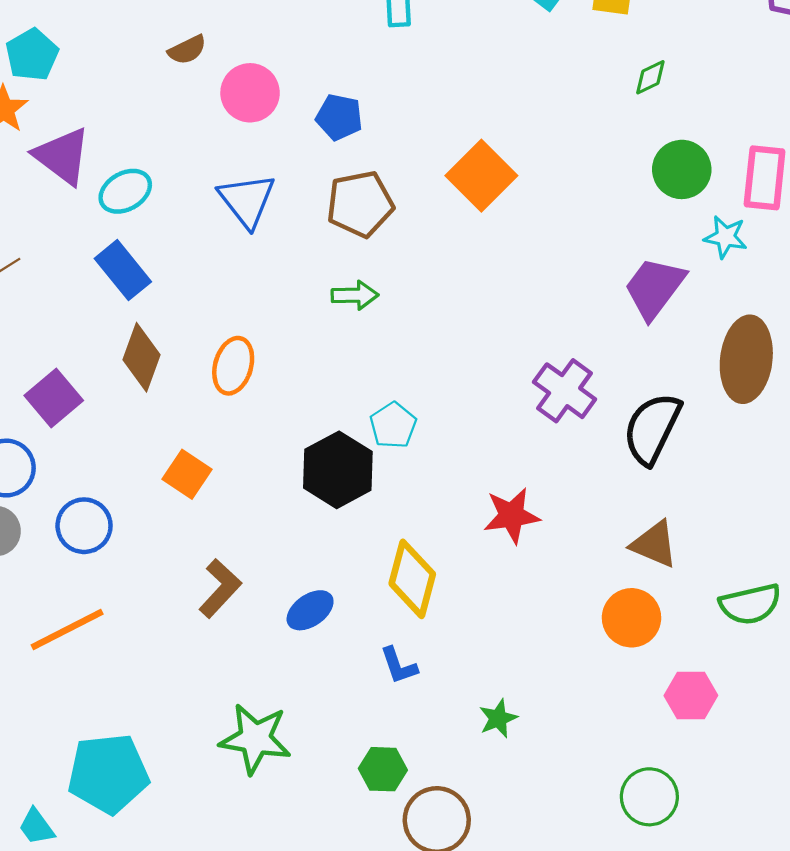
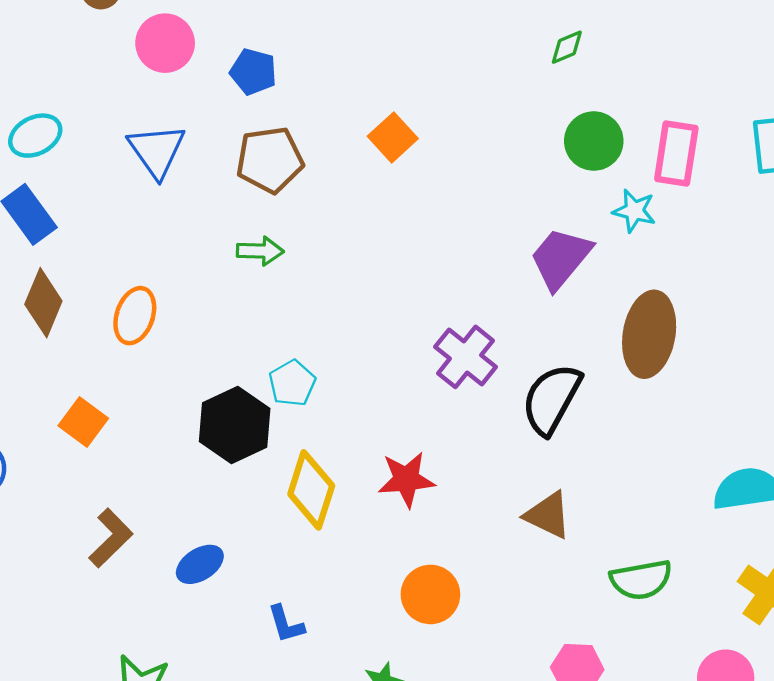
orange square: (481, 176) -> (393, 137), size x0.7
yellow diamond: (412, 579) -> (311, 490), moved
orange circle: (631, 618) -> (430, 594), moved

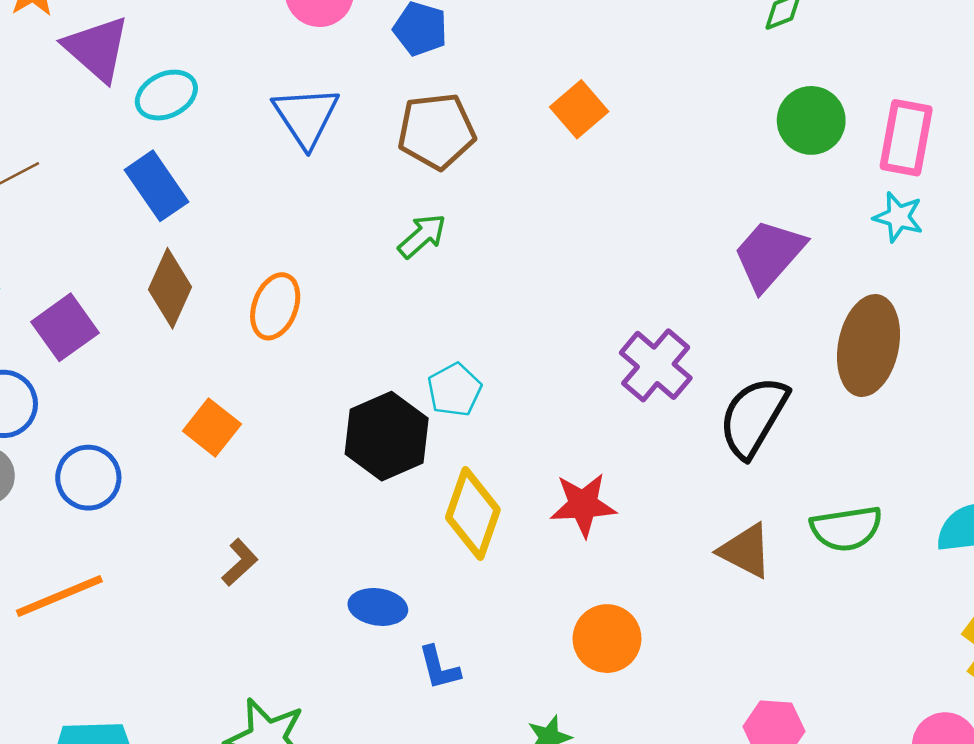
cyan star: (634, 211) -> (898, 217), moved
green arrow: (260, 251) -> (422, 236), turned -45
brown L-shape: (111, 538) -> (240, 562), size x0.7
blue ellipse: (200, 564) -> (378, 607), moved, turned 39
green semicircle: (641, 580) -> (846, 528), moved

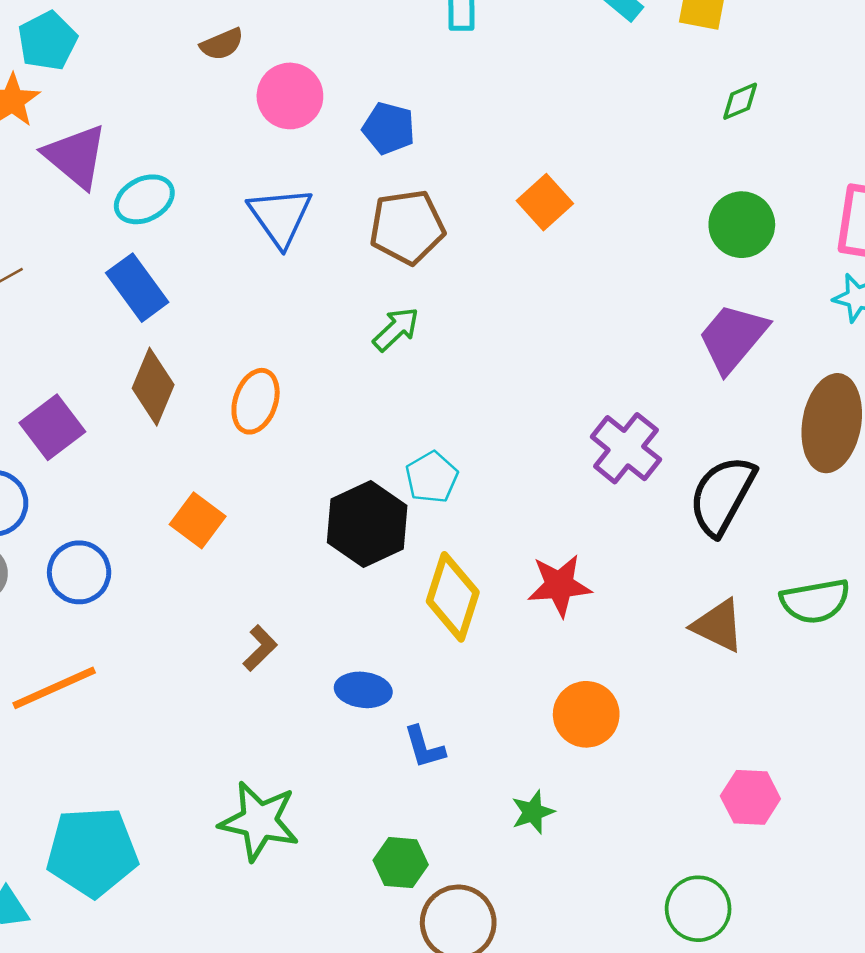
green circle: (811, 120) -> (742, 225), moved
brown L-shape: (240, 562) -> (260, 648), moved

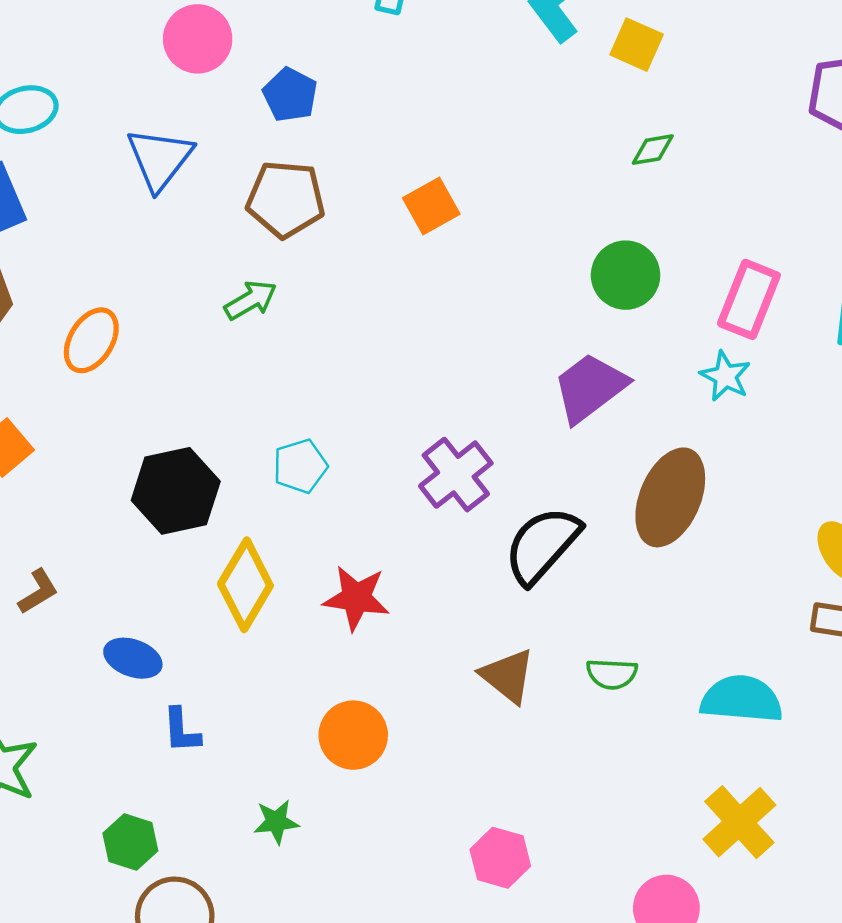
cyan pentagon: (432, 477) -> (300, 466), moved
green semicircle: (815, 601) -> (612, 674), size x0.7

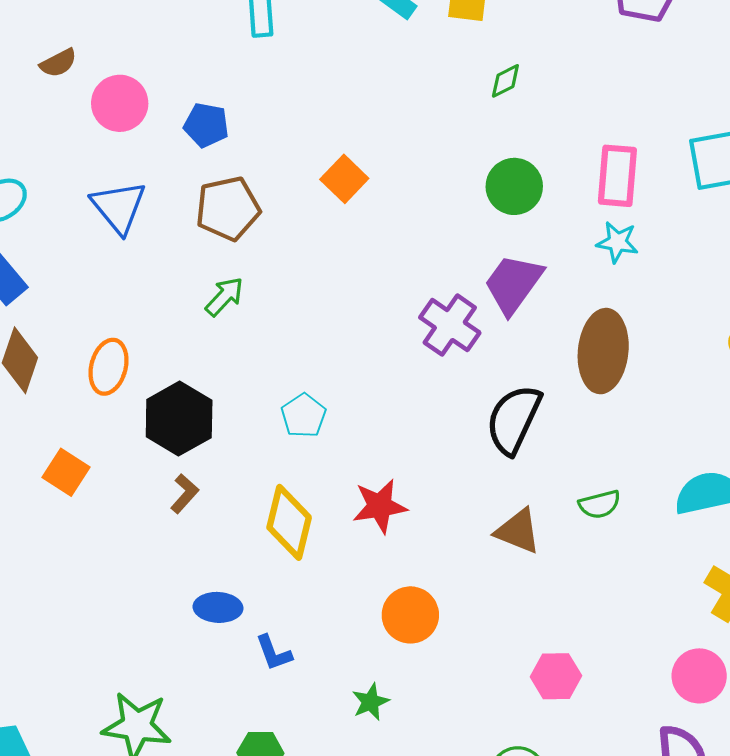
purple cross: (456, 475) -> (450, 325), moved
black hexagon: (176, 491) -> (179, 419), moved
brown L-shape: (38, 592) -> (185, 494), moved

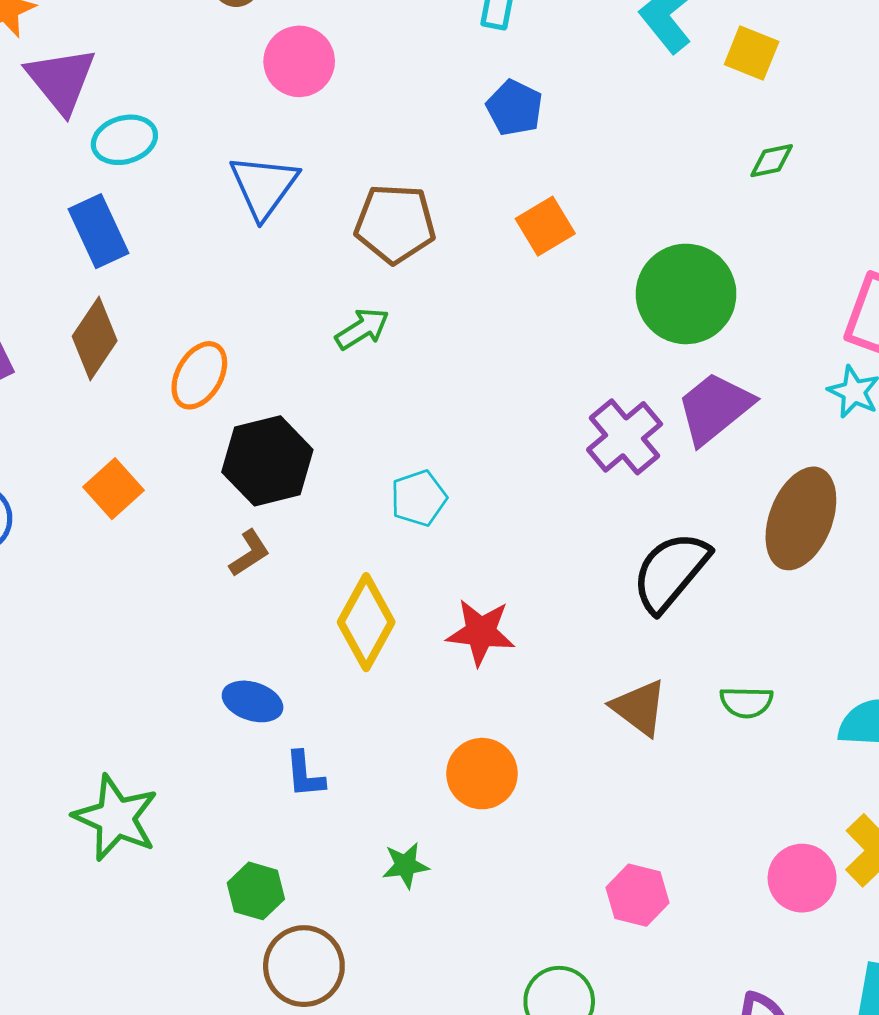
blue pentagon: (206, 125) -> (514, 108), moved
green circle: (514, 186) -> (686, 294), moved, size x1.4
pink circle: (699, 676) -> (802, 878), moved

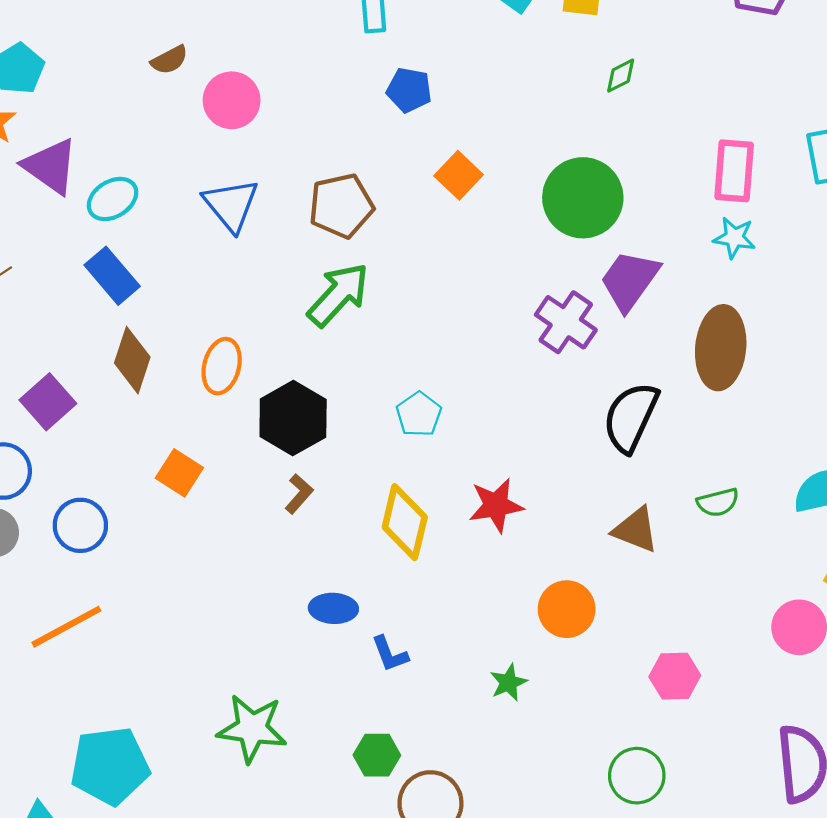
green arrow: (362, 329) -> (338, 295), size x1.6
orange circle: (482, 774) -> (567, 609), moved
green star: (405, 865) -> (509, 683), moved

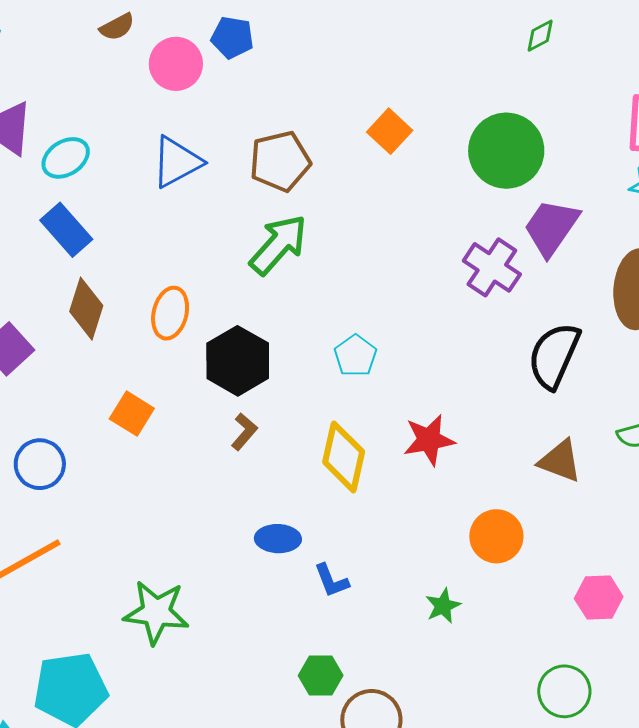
blue pentagon: (409, 90) -> (232, 37), moved
blue triangle: (231, 205) -> (177, 162), turned 42
green star: (252, 728) -> (156, 612), moved

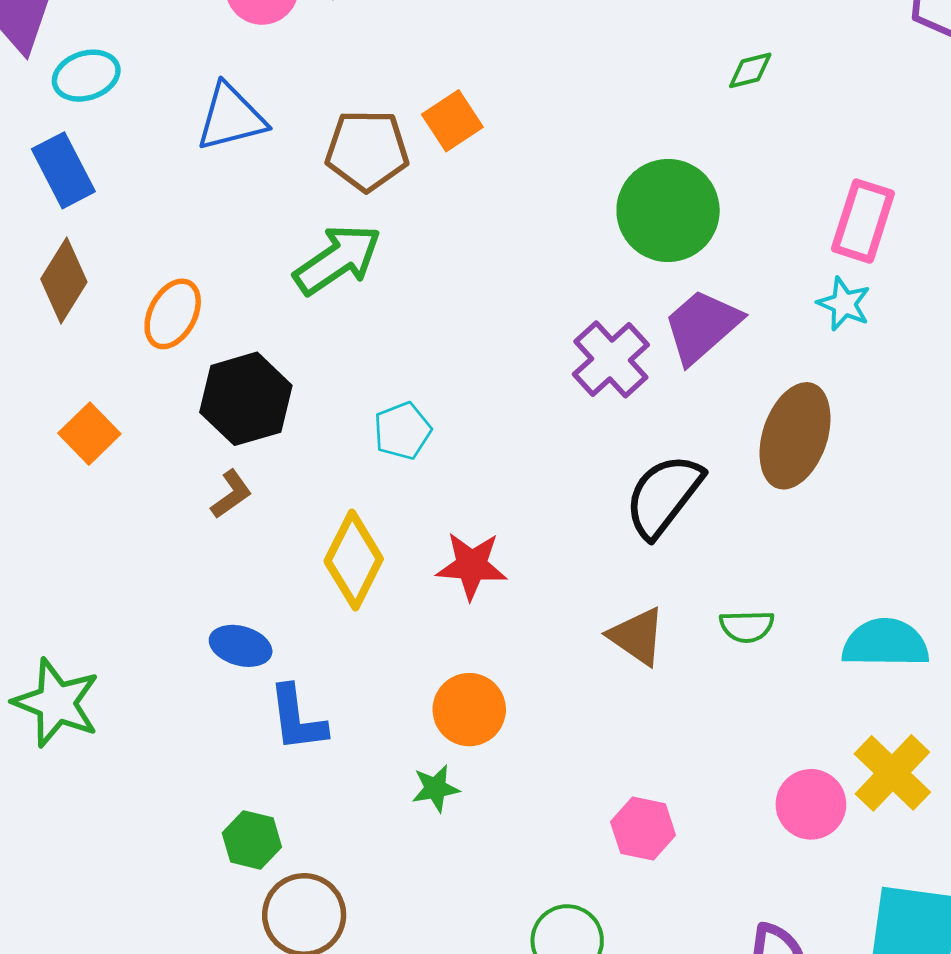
orange square: (390, 131) -> (452, 121), moved
orange circle: (496, 536) -> (469, 710), moved
blue L-shape: (331, 581) -> (297, 719), size x1.4

